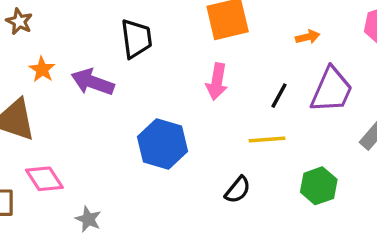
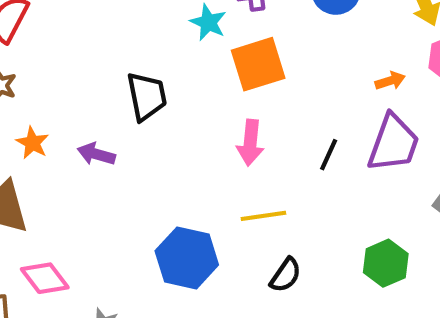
orange arrow: (308, 37) -> (390, 81), moved
purple arrow: (93, 82) -> (96, 154), size x0.7
yellow line: (267, 140) -> (263, 216), moved
blue hexagon: (163, 144) -> (187, 258), moved

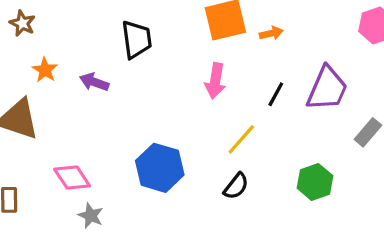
orange arrow: (390, 81) -> (271, 33), moved
yellow line: (263, 216) -> (241, 139), moved, turned -44
pink diamond: (45, 278) -> (72, 178), moved

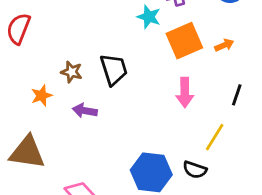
brown star: (22, 23) -> (72, 72), moved
orange star: (45, 70) -> (42, 96), moved, turned 30
black semicircle: (236, 186) -> (195, 170), moved, turned 80

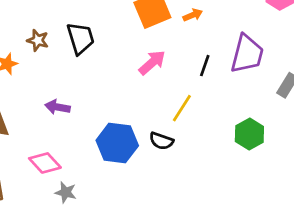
pink arrow: (185, 92) -> (152, 63), turned -132
purple arrow: (85, 111) -> (57, 107), moved

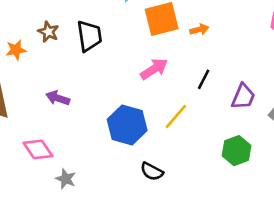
purple trapezoid: (247, 54) -> (243, 97), moved, size x0.7
black semicircle: (161, 141) -> (152, 171), moved
blue hexagon: (117, 143) -> (127, 125), moved
gray star: (66, 192) -> (66, 179), moved

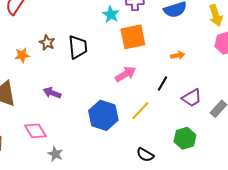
orange arrow: (199, 30) -> (178, 55), moved
purple trapezoid: (243, 97) -> (192, 98), turned 35
black semicircle: (152, 171) -> (145, 155), moved

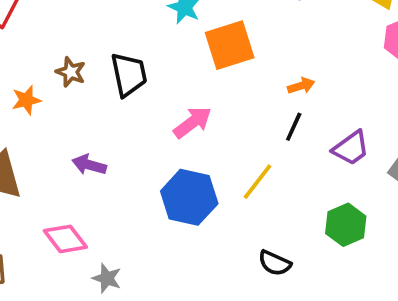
orange arrow: (178, 55) -> (301, 86), moved
pink arrow: (125, 74) -> (192, 122), moved

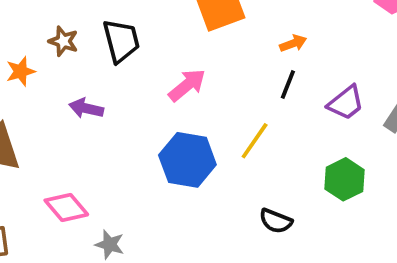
purple arrow: (89, 165) -> (86, 108), moved

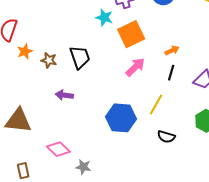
orange star: (21, 71) -> (25, 51), moved
pink arrow: (187, 85) -> (135, 67), moved
black semicircle: (276, 221) -> (166, 137), moved

